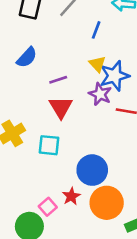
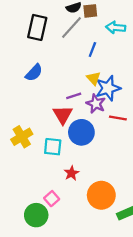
purple line: (58, 80) -> (74, 96), moved
blue circle: (92, 170) -> (81, 132), moved
red star: (71, 196) -> (72, 173), moved

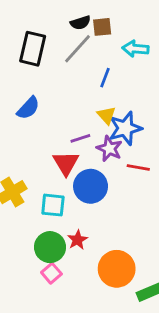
green circle: (36, 215) -> (50, 247), moved

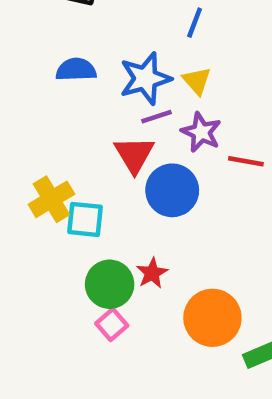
blue semicircle: (28, 108) -> (76, 70), turned -135
blue star: (125, 128) -> (145, 79), moved
cyan square: (53, 205) -> (85, 219), moved

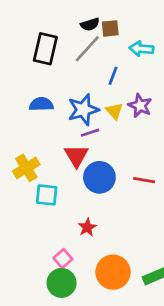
purple star: (201, 132) -> (140, 106), moved
red line: (246, 161) -> (144, 180), moved
yellow cross: (51, 199) -> (26, 168), moved
green circle: (110, 284) -> (62, 283), moved
orange circle: (212, 318) -> (113, 272), moved

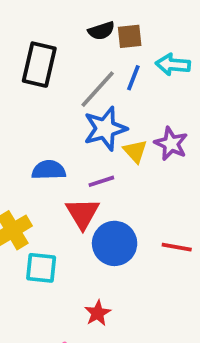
gray line: (87, 49) -> (98, 89), moved
blue line: (113, 76) -> (133, 78), moved
blue semicircle: (41, 104) -> (49, 170), moved
blue star: (83, 110) -> (105, 129), moved

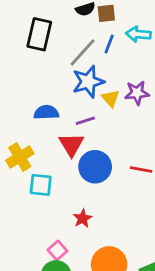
purple star: (171, 144) -> (137, 93), turned -30

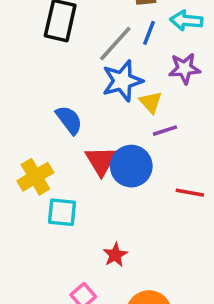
purple star: (137, 93) -> (184, 68), moved
blue semicircle: (46, 112) -> (69, 120), turned 55
purple line: (85, 121) -> (165, 131), moved
blue circle: (95, 167) -> (131, 166), moved

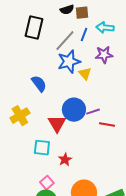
purple line: (165, 131) -> (93, 112), moved
red triangle: (101, 161) -> (57, 124), moved
cyan square: (62, 212) -> (42, 148), moved

